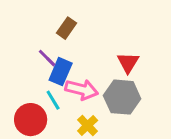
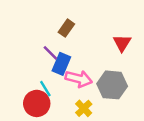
red triangle: (128, 63) -> (122, 43), moved
cyan line: (53, 100) -> (45, 89), moved

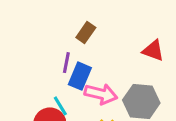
red triangle: (122, 43) -> (153, 51), turned -42
purple line: (50, 53) -> (66, 63), turned 56

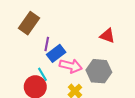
brown rectangle: (86, 33) -> (29, 23), moved, size x1.5
blue rectangle: (80, 76) -> (56, 53), turned 30

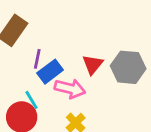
red triangle: (107, 36) -> (93, 64), moved, turned 49
gray hexagon: (99, 71) -> (128, 67), moved

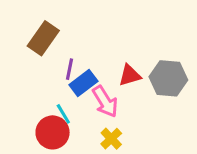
red triangle: (93, 64) -> (130, 75), turned 35
pink arrow: (70, 89) -> (105, 102), turned 44

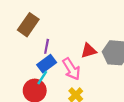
blue rectangle: (83, 83) -> (47, 64), moved
cyan line: (63, 114) -> (42, 78), turned 64

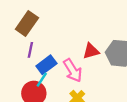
purple line: (47, 46) -> (30, 50), moved

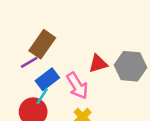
brown rectangle: (27, 24) -> (42, 44), moved
purple line: (30, 50) -> (29, 62), turned 49

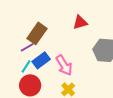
red triangle: (98, 64) -> (80, 22), moved
cyan line: (42, 96) -> (26, 66), moved

